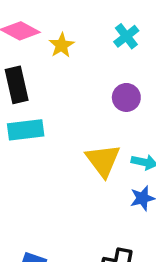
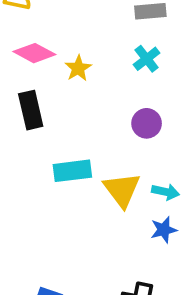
cyan rectangle: (26, 130) -> (72, 171), moved

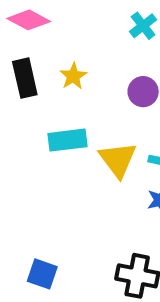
yellow star: (78, 68) -> (73, 76), moved

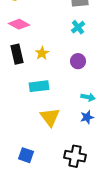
yellow triangle: (118, 160) -> (50, 117), moved

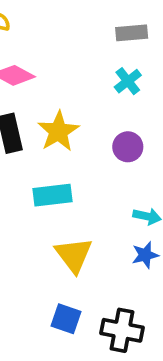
yellow star: (42, 53) -> (58, 131), size x1.5
blue square: (26, 155) -> (66, 319), moved

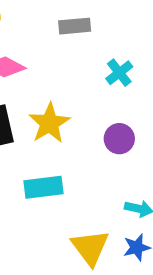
gray rectangle: (132, 33) -> (75, 26), moved
yellow triangle: (74, 255) -> (90, 247), moved

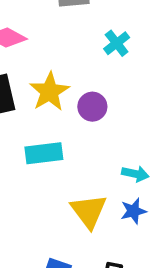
purple circle: (119, 139) -> (92, 107), moved

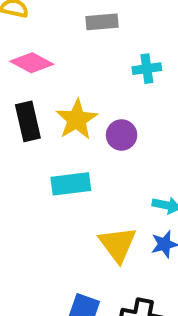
cyan cross: (117, 43) -> (147, 69), turned 30

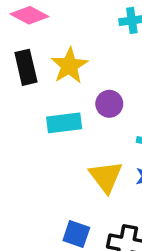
purple circle: (122, 135) -> (109, 104), moved

